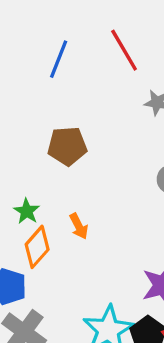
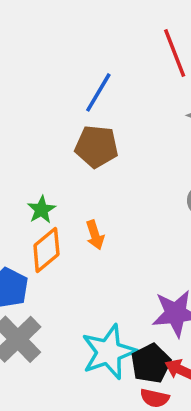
blue line: (59, 59) -> (98, 92), moved

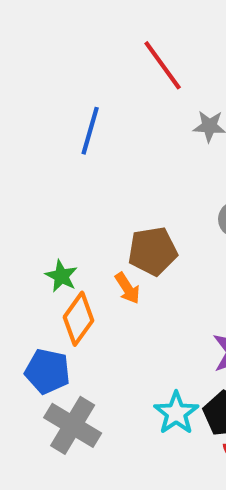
brown pentagon: (97, 146) -> (153, 251), moved
cyan star: (109, 352) -> (176, 413), size x0.7

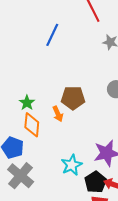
orange diamond: (78, 319) -> (32, 125), turned -40
cyan star: (176, 413) -> (72, 165), moved

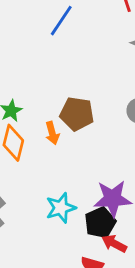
black pentagon: (96, 182) -> (100, 223), moved

